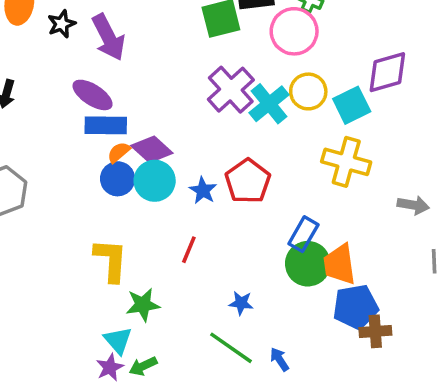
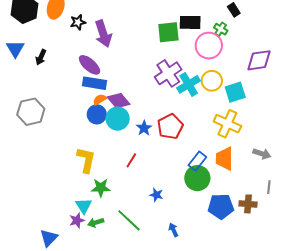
purple diamond: (387, 72) -> (259, 60), moved
orange trapezoid: (339, 264) -> (224, 159), moved
brown cross: (375, 331) -> (248, 204), moved
green line: (231, 348) -> (129, 220), moved

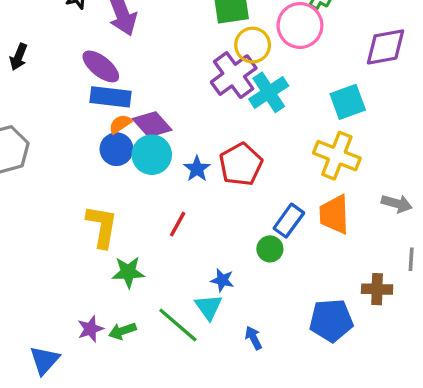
yellow circle: (212, 81) -> (253, 45), moved
green circle: (197, 178) -> (270, 249), moved, size x0.6
cyan triangle: (84, 206) -> (209, 307), moved
blue pentagon: (221, 206) -> (331, 320), moved

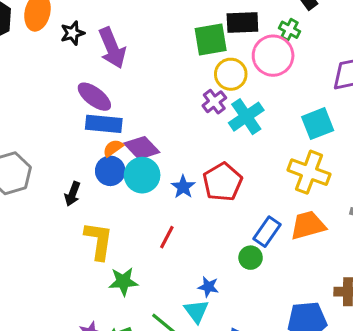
black arrow: (18, 57) -> (72, 194), moved
purple cross: (234, 75) -> (214, 102), size x0.6
orange trapezoid: (334, 214) -> (308, 225), turned 78

